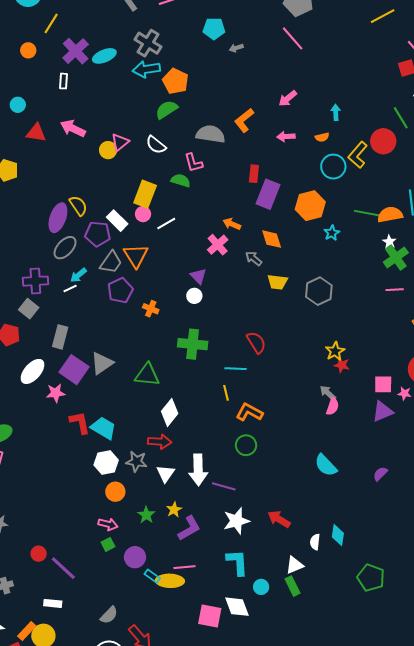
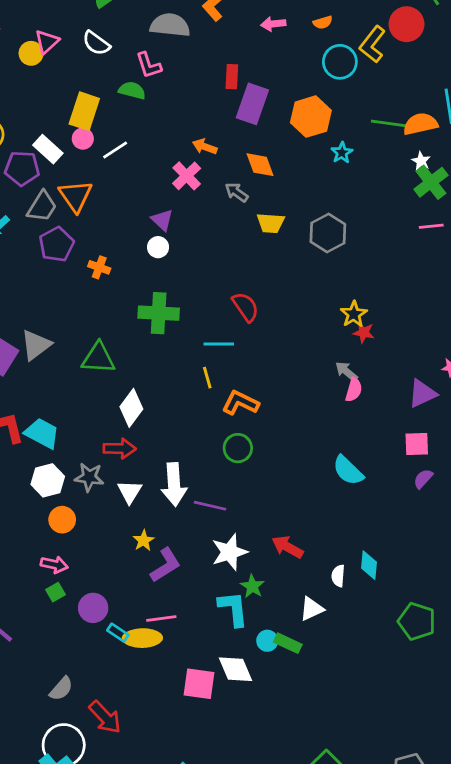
pink square: (383, 384) -> (417, 444), moved
green star: (146, 515) -> (252, 586), moved
green rectangle: (292, 586) -> (288, 643), moved, turned -36

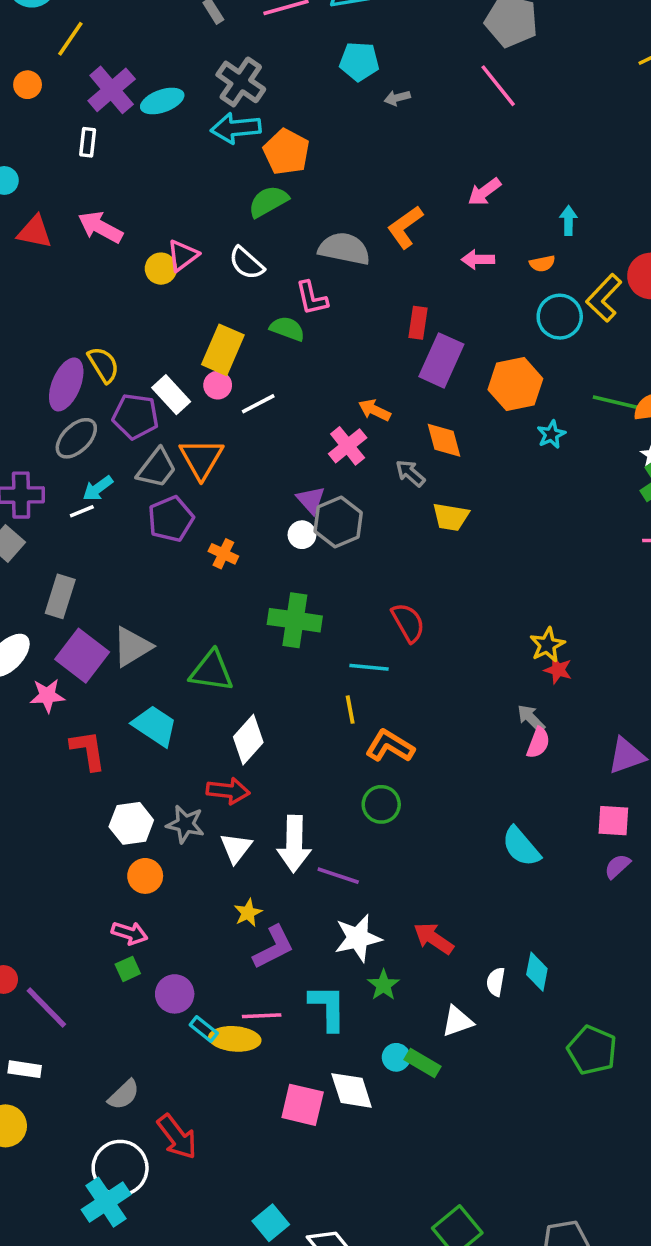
gray hexagon: (328, 233) -> (338, 522), moved
cyan trapezoid: (42, 433) -> (155, 726), moved
cyan L-shape: (233, 609) -> (328, 1008), moved

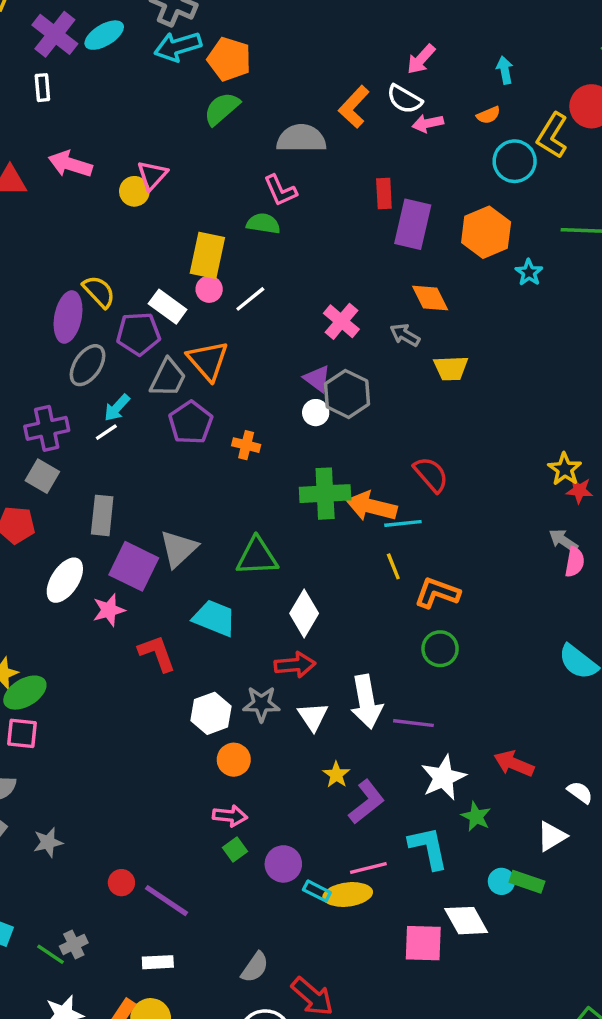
white semicircle: (246, 263) -> (404, 99), moved
orange arrow: (375, 410) -> (371, 506), moved, size x1.6
white semicircle: (496, 982) -> (580, 792), turned 128

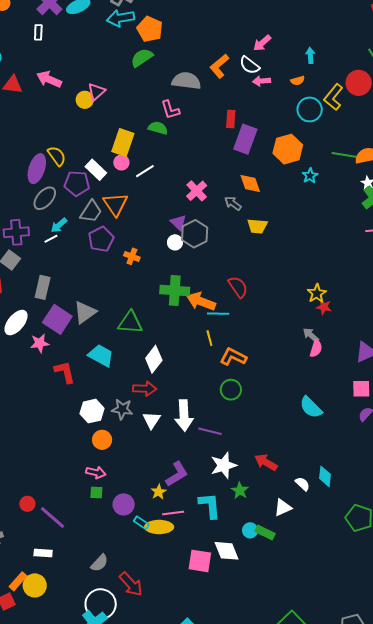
yellow star: (336, 775) -> (159, 492), moved
green square: (235, 850) -> (96, 493), turned 32

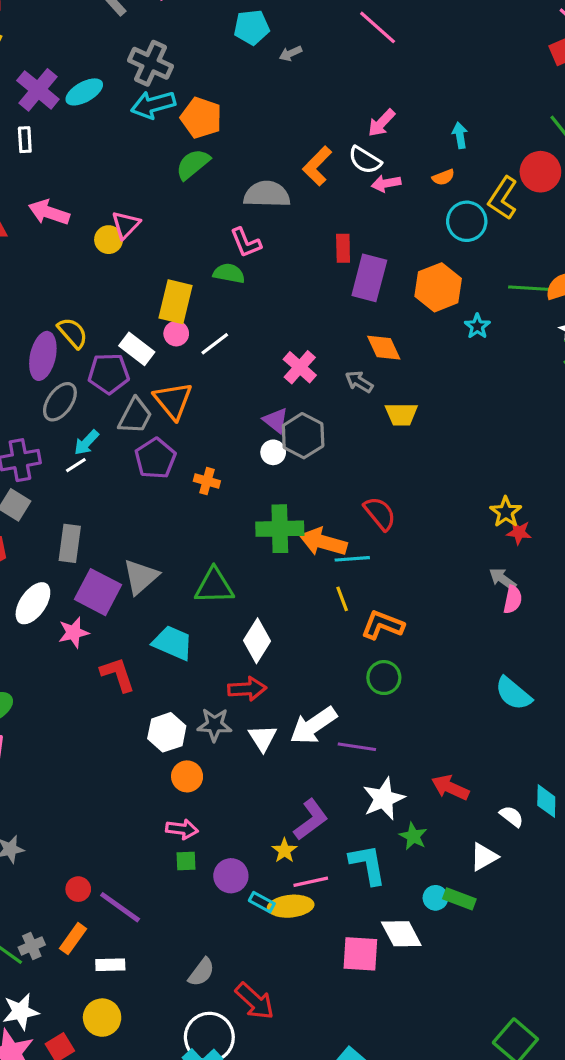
white arrow: (184, 415) -> (313, 726), turned 64
orange rectangle: (18, 581) -> (73, 939), moved

